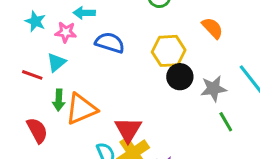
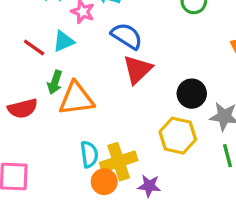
yellow hexagon: (169, 51) -> (178, 136), moved
red semicircle: (37, 130) -> (23, 108), turned 88
red triangle: (128, 130) -> (138, 70), moved

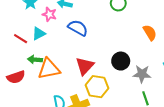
red triangle: (138, 70) -> (85, 66), moved
green arrow: (55, 82) -> (35, 60), turned 80
yellow hexagon: (178, 136) -> (97, 87), moved

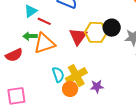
red line: (21, 39) -> (44, 21), moved
yellow hexagon: (97, 87) -> (96, 32), moved

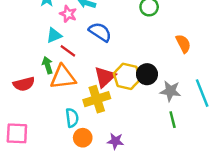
green arrow: (30, 36) -> (47, 65), turned 64
yellow cross: (76, 76) -> (97, 99), moved

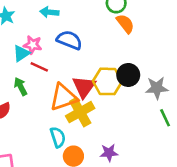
pink star: (68, 14) -> (33, 45), moved
orange semicircle: (183, 44) -> (125, 24), moved
orange triangle: (63, 77) -> (63, 97), moved

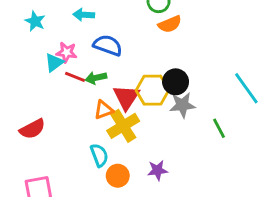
orange semicircle: (125, 24) -> (170, 24), turned 108
green arrow: (21, 86) -> (96, 78), moved, turned -72
gray star: (157, 88) -> (182, 105), moved
orange triangle: (63, 97) -> (104, 110), size x0.6

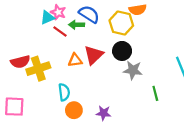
green arrow: (96, 78) -> (77, 25), moved
black circle: (176, 82) -> (122, 51), moved
yellow hexagon: (152, 90) -> (121, 23), moved
yellow cross: (123, 126) -> (38, 69), moved

